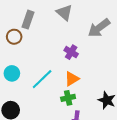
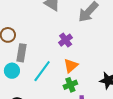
gray rectangle: (28, 20) -> (21, 53), moved
purple cross: (71, 52) -> (66, 40), turned 32

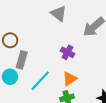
purple cross: (66, 40) -> (67, 52), turned -32

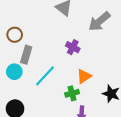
orange triangle: (70, 79) -> (84, 76), moved

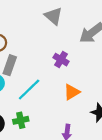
green cross: (72, 93) -> (21, 120), moved

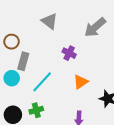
gray triangle: (54, 16) -> (50, 21), moved

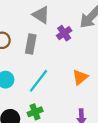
purple cross: (69, 53) -> (64, 33), moved, turned 32
gray rectangle: (23, 61) -> (31, 44), moved

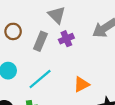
purple cross: (64, 33) -> (66, 39), moved

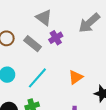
gray rectangle: (40, 41) -> (33, 44), turned -66

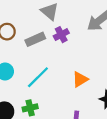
gray rectangle: (33, 44) -> (35, 39), turned -66

